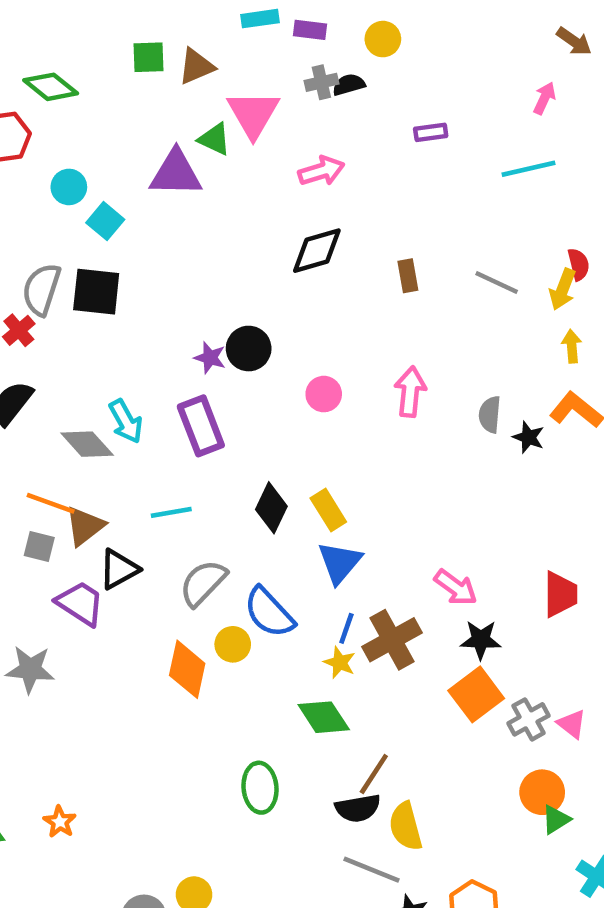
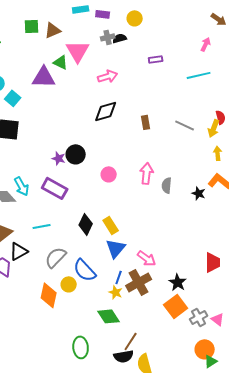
gray semicircle: (490, 414) -> (167, 185), moved
purple rectangle: (201, 426) -> (55, 188), turned -40
pink arrow: (456, 587) -> (147, 258), moved
black star: (481, 640) -> (178, 282), turned 30

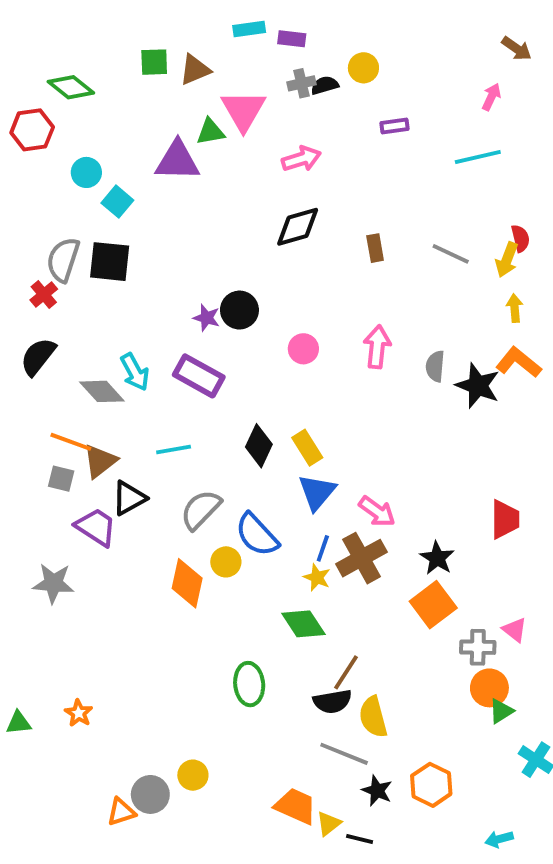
yellow circle: (135, 18) -> (363, 68), moved
green triangle: (61, 62) -> (210, 132), turned -35
gray semicircle: (167, 185) -> (435, 366), moved
black star: (199, 193) -> (478, 386), size x1.6
gray cross: (199, 317) -> (478, 647), moved, turned 30

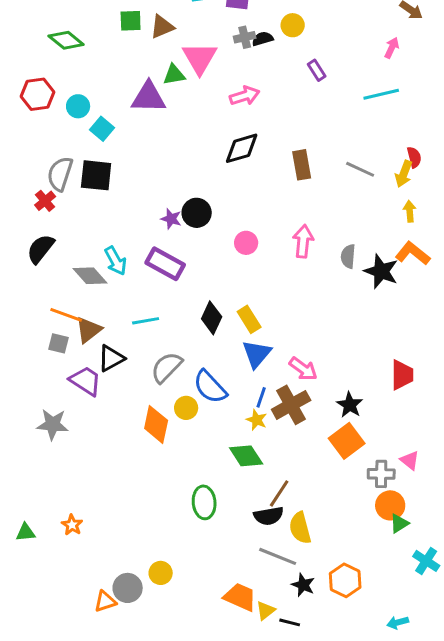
purple rectangle: (394, 126) -> (317, 70), turned 65
red hexagon: (32, 130) -> (38, 94), moved
brown rectangle: (375, 248) -> (302, 165), size x1.4

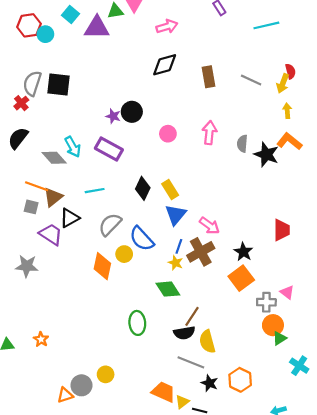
red hexagon: (38, 94) -> (29, 25), moved
cyan square: (102, 129) -> (71, 14), moved

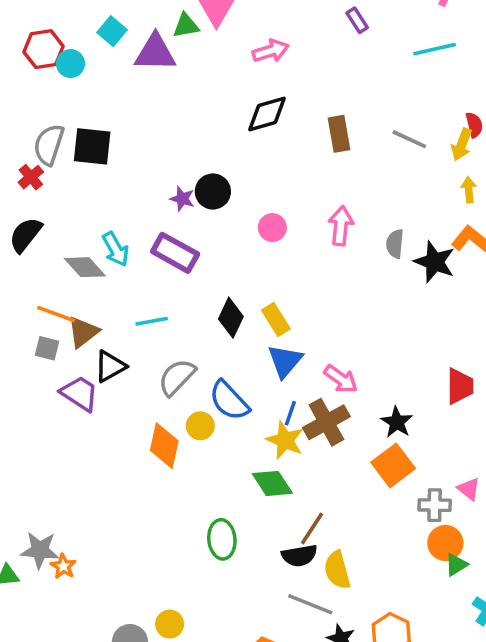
yellow star: (176, 263) -> (285, 440), size x1.5
gray star: (27, 266) -> (40, 550), moved

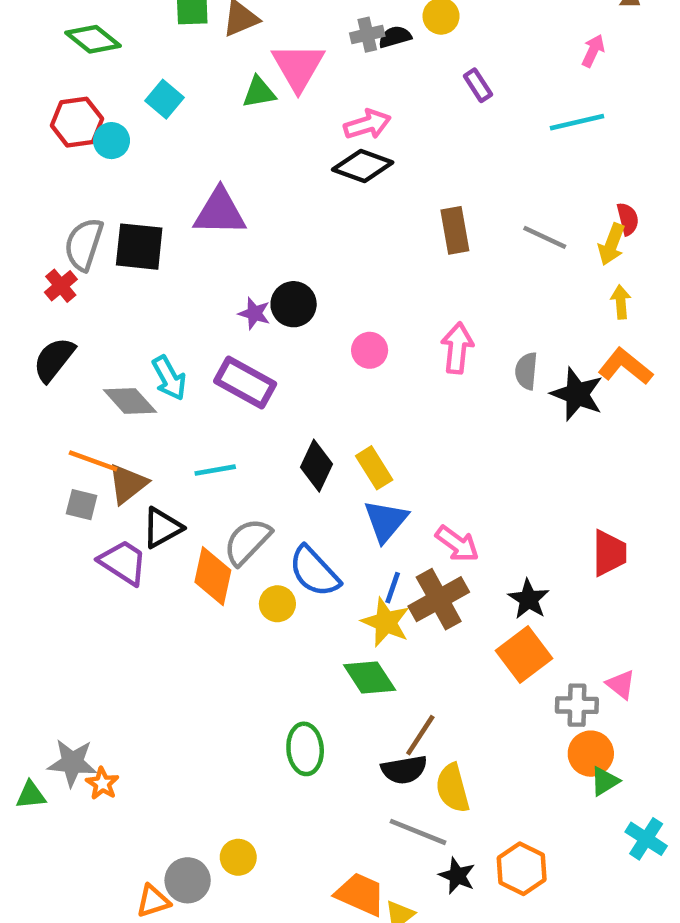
purple triangle: (155, 53) -> (220, 212), moved
black diamond: (267, 114) -> (363, 166), moved, turned 36
orange diamond: (164, 446) -> (213, 576), moved

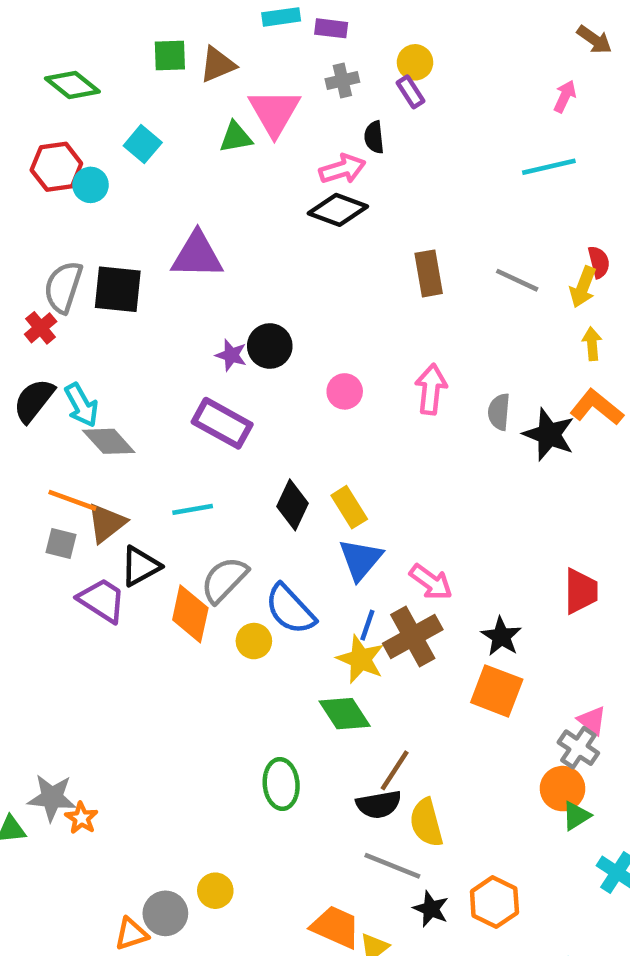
black semicircle: (395, 37) -> (374, 137), moved, turned -80
purple rectangle: (478, 85) -> (410, 92), moved
cyan arrow: (169, 378) -> (81, 405), moved
orange square: (524, 654) -> (497, 691), turned -32
gray cross: (577, 705) -> (578, 748), moved, turned 33

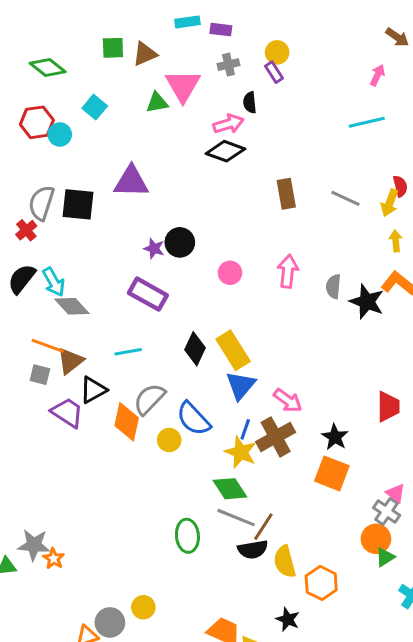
yellow rectangle: (349, 507) -> (233, 350), size x1.4
gray line: (392, 866) -> (236, 518), moved
orange hexagon: (494, 902) -> (321, 583), moved

